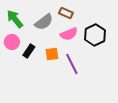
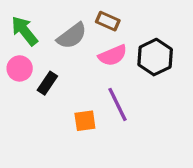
orange square: (52, 54) -> (85, 121), moved

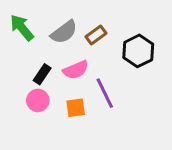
brown rectangle: (108, 21) -> (96, 35), moved, turned -60
pink semicircle: (113, 55) -> (76, 70), moved
pink circle: (20, 68) -> (38, 100), moved

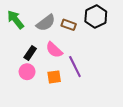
brown rectangle: (96, 35) -> (69, 25), turned 56
black hexagon: (138, 51) -> (96, 17), moved
pink semicircle: (76, 70) -> (54, 50), turned 66

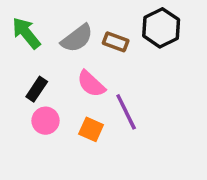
black rectangle: (30, 53) -> (37, 89), moved
orange square: (54, 77) -> (91, 129), turned 32

